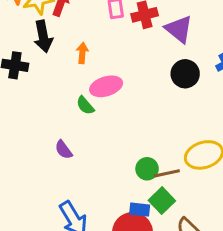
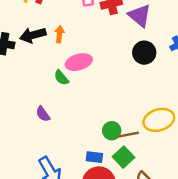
black arrow: (43, 36) -> (33, 35), moved, turned 85
blue rectangle: (140, 210) -> (94, 157), moved

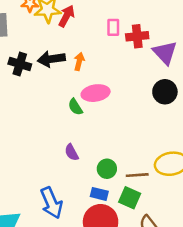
purple semicircle: (43, 114) -> (72, 152), moved
green circle: (112, 131) -> (107, 169), moved
green square: (123, 157) -> (130, 198), turned -30

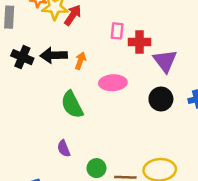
pink ellipse: (96, 93) -> (113, 83), moved
green semicircle: (75, 107) -> (72, 105), size x1.6

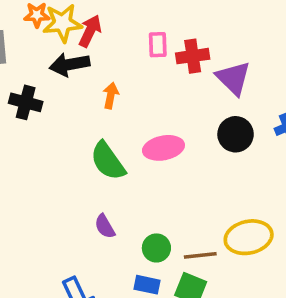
black arrow: (54, 55) -> (70, 64), moved
pink ellipse: (113, 83) -> (163, 148), moved

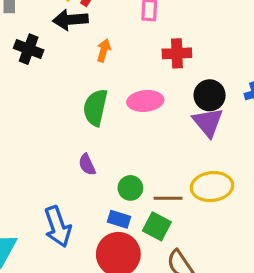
red cross: (193, 56) -> (177, 53), moved
purple triangle: (233, 78) -> (208, 122), moved
green semicircle: (108, 161) -> (95, 107), turned 42

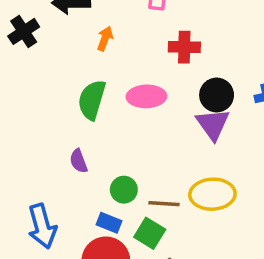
black cross: (29, 49) -> (24, 31), turned 32

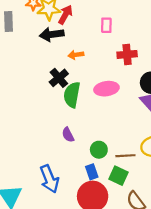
black cross: (24, 31) -> (59, 78), moved
orange arrow: (105, 39) -> (76, 55), turned -112
blue rectangle: (109, 223) -> (92, 172), turned 56

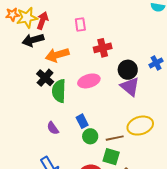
orange arrow: (76, 55) -> (57, 55), size x1.6
purple semicircle: (68, 135) -> (53, 128), moved
blue rectangle: (92, 172) -> (82, 121), moved

